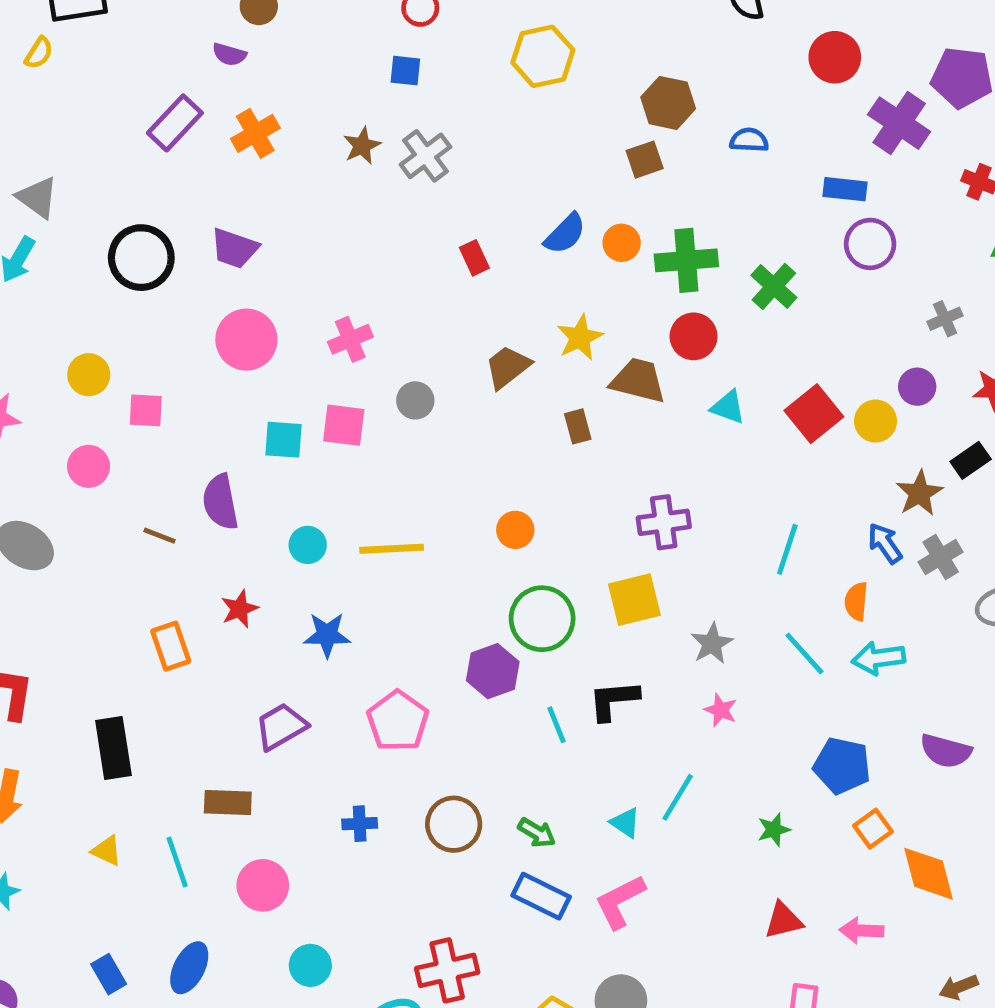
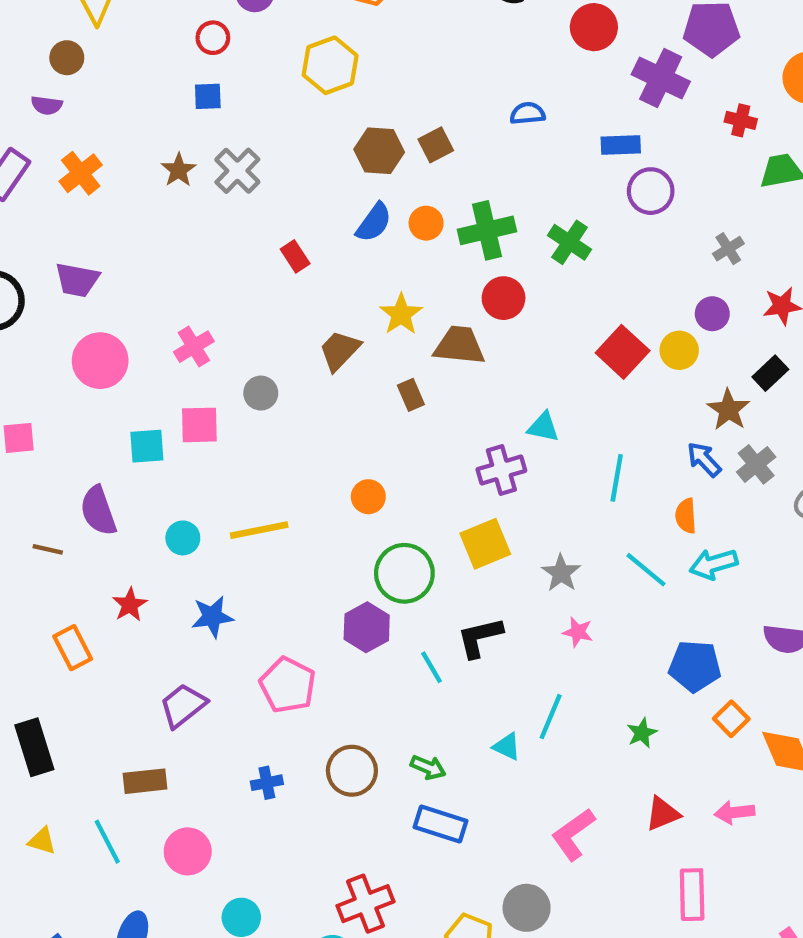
brown hexagon: (668, 103) -> (379, 151), moved
cyan triangle: (728, 407) -> (543, 427), moved
pink L-shape: (620, 902) -> (573, 834), moved

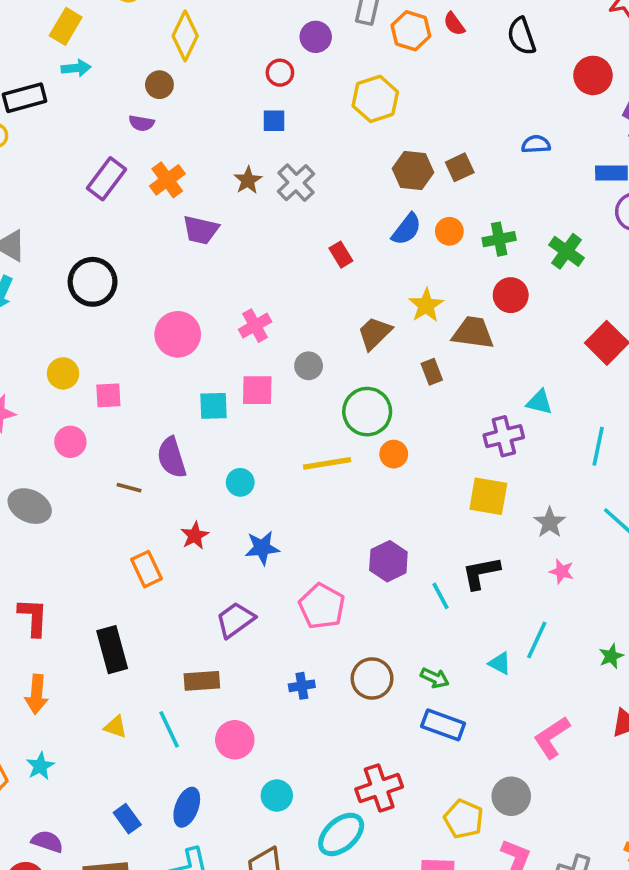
green cross: (487, 230) -> (499, 239), size x0.7
purple trapezoid: (77, 280) -> (201, 230), moved
yellow line: (259, 530) -> (327, 463), moved
yellow square: (485, 544) -> (488, 496), turned 30
green circle: (404, 573) -> (367, 412), moved

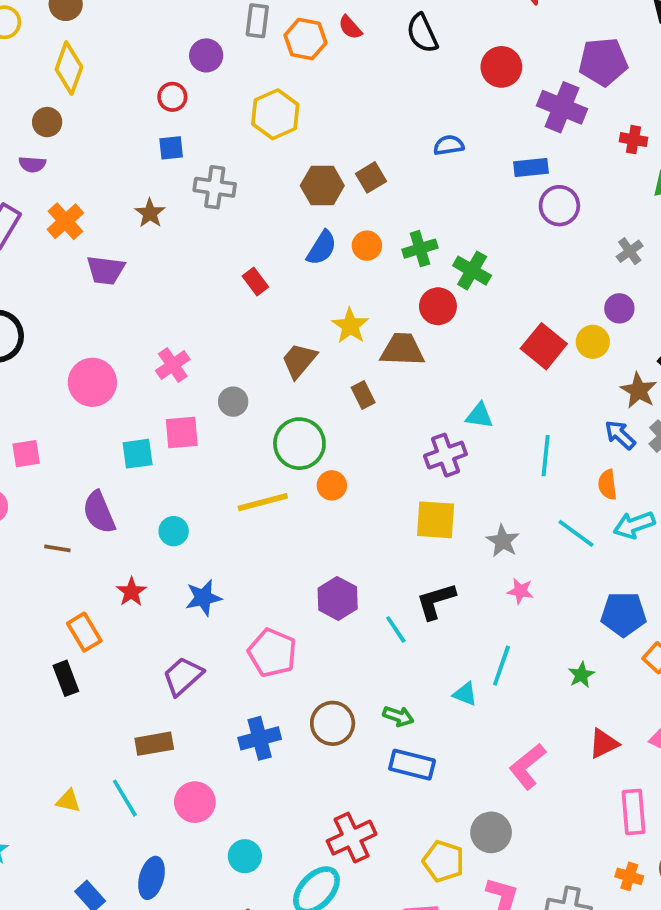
gray cross: (296, 183) -> (215, 187), moved, turned -33
green cross: (566, 251) -> (472, 271), moved
black rectangle: (112, 650) -> (66, 678), moved, size x0.7
blue cross: (302, 686) -> (260, 738), size x1.5

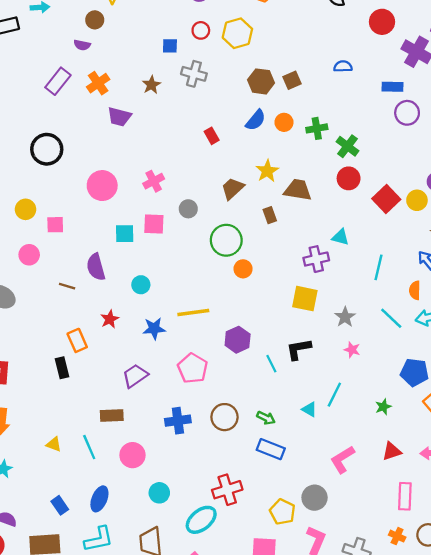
red circle: (172, 97) -> (201, 30), moved
red circle: (438, 306) -> (349, 178), moved
yellow line: (263, 502) -> (193, 313), moved

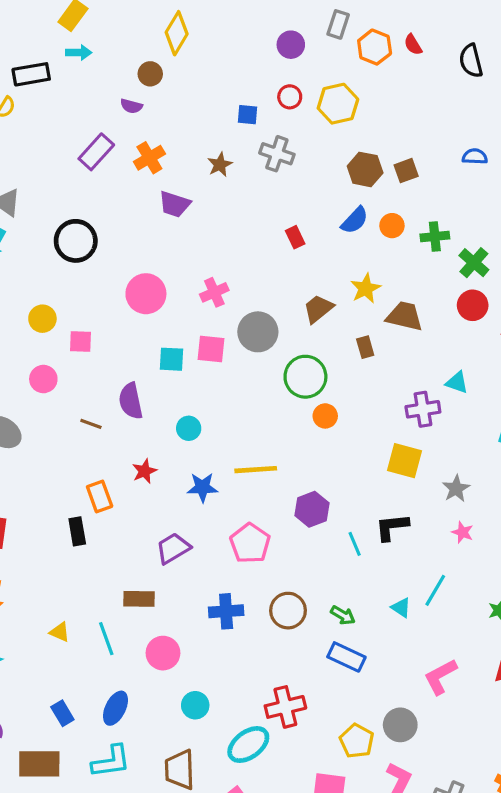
gray circle: (188, 209) -> (258, 332), size x1.6

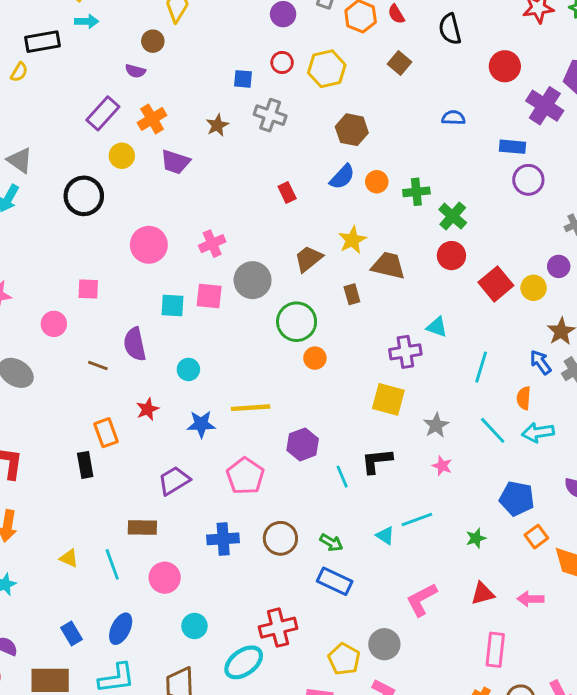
brown square: (406, 171) -> (400, 63), moved, turned -30
yellow circle: (42, 319) -> (122, 156), moved
cyan line: (435, 590) -> (417, 520), turned 40

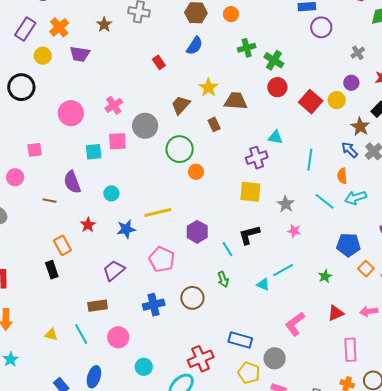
orange circle: (377, 182) -> (231, 14), moved
green arrow: (331, 543) -> (223, 279), moved, turned 49
blue rectangle: (335, 581) -> (240, 340), moved

